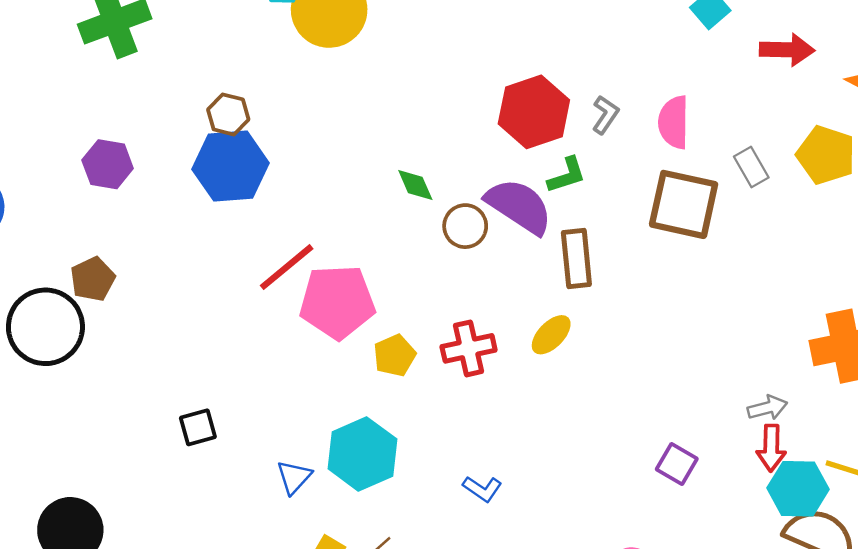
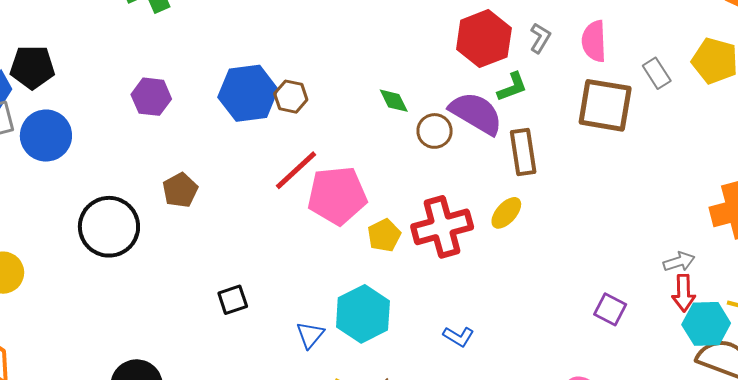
brown hexagon: (228, 114) -> (291, 97), moved
brown pentagon: (93, 279) -> (180, 190), moved
red cross: (469, 348) -> (442, 227), size x1.4

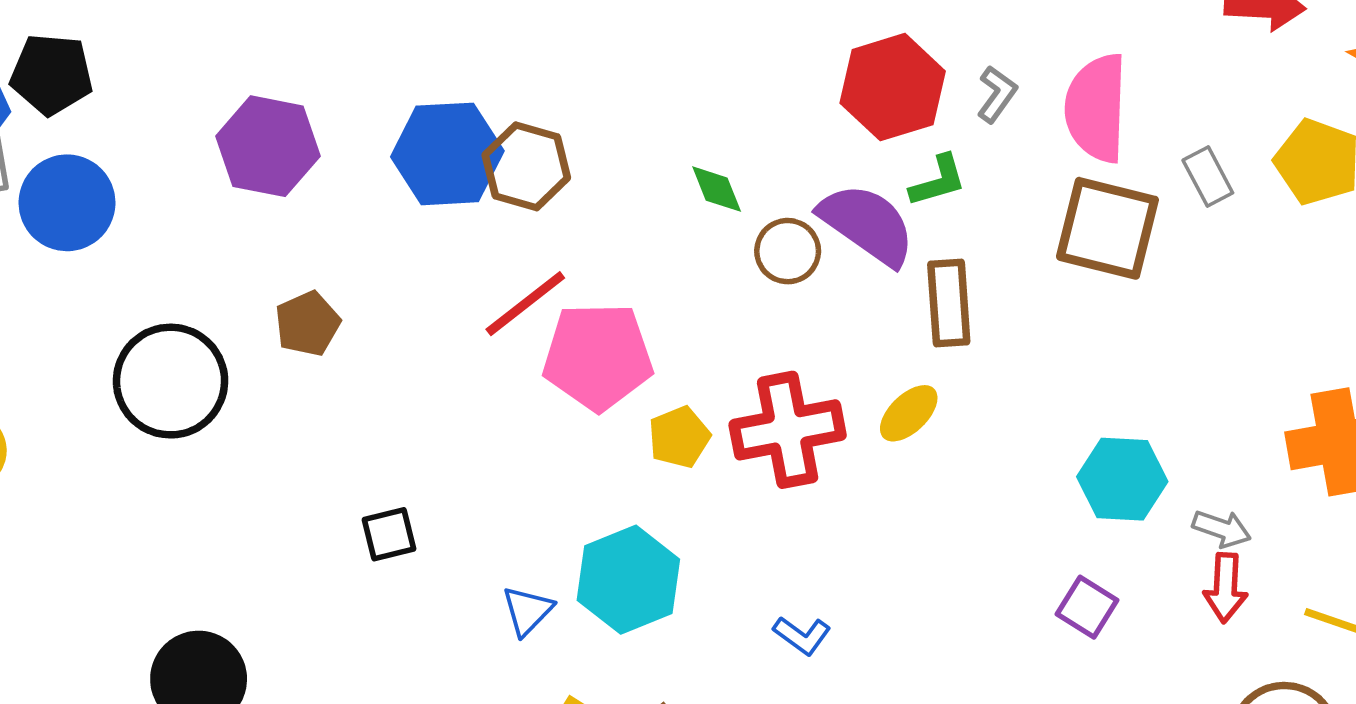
pink semicircle: (594, 41) -> (1096, 108), size x1.4
purple hexagon: (151, 97) -> (268, 146), size x1.4
brown hexagon: (291, 97) -> (526, 166), size x1.4
gray arrow: (679, 262) -> (1222, 529), turned 32
cyan hexagon: (706, 324) -> (1122, 479), moved

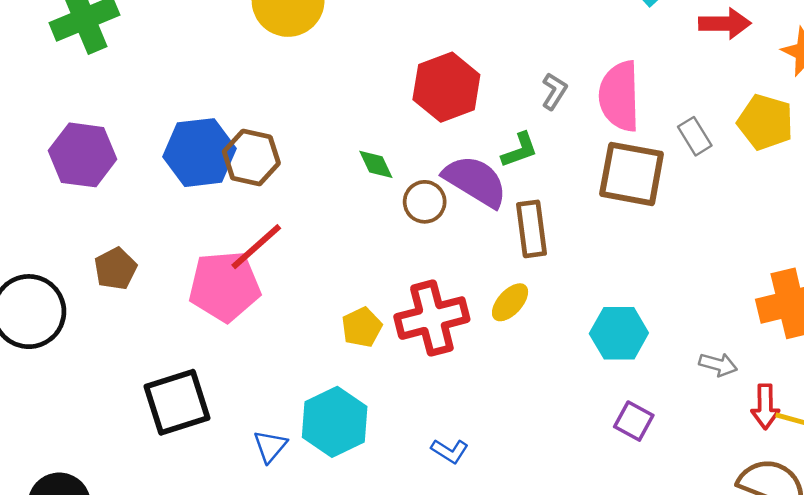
red hexagon: (893, 87) -> (446, 87), moved
pink pentagon: (598, 357) -> (225, 286), moved
cyan hexagon: (1122, 479) -> (619, 333), moved
black square: (389, 534) -> (177, 402), size x1.8
red arrow: (1226, 588) -> (765, 407), moved

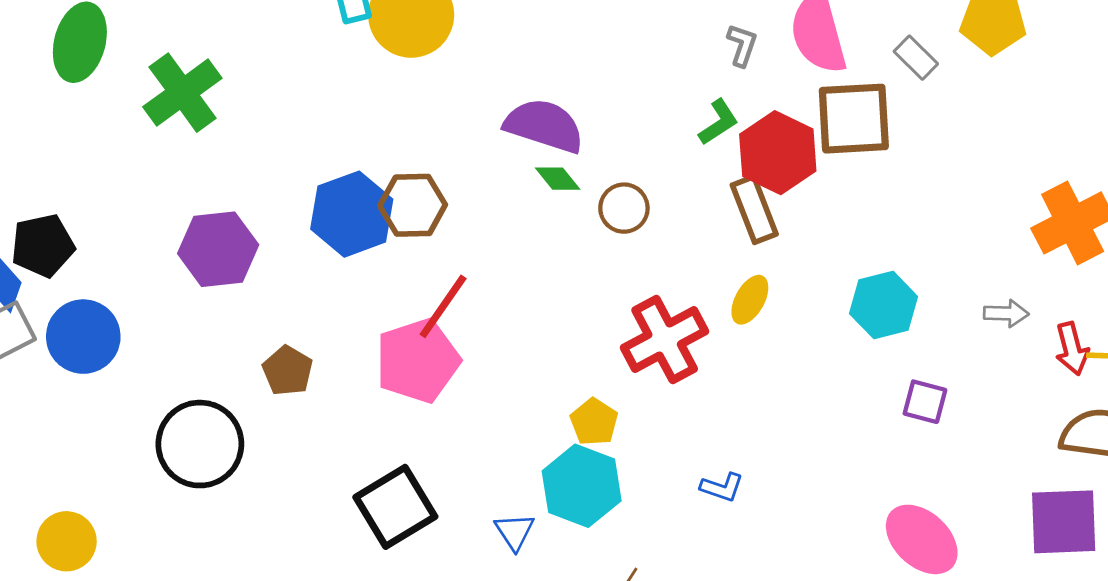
red hexagon: (446, 87) -> (778, 153), moved
purple semicircle: (475, 181) -> (544, 126), moved
yellow pentagon: (362, 327) -> (594, 422), moved

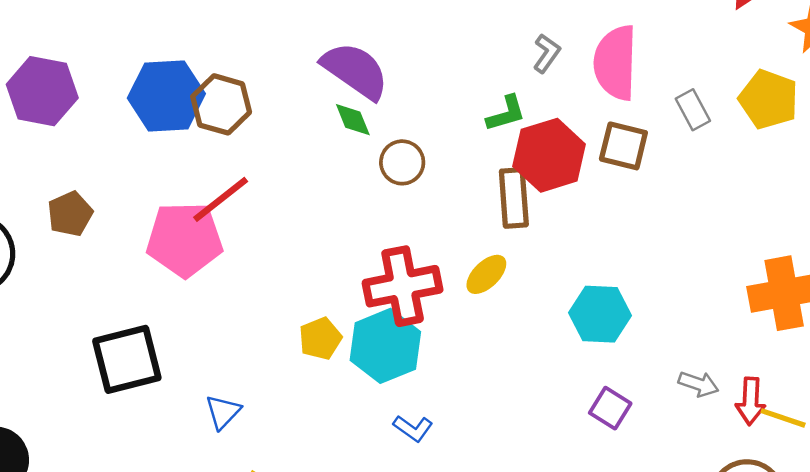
brown square: (854, 119) -> (623, 146), size x0.7
gray arrow: (1006, 313) -> (699, 384), moved
cyan hexagon: (582, 486) -> (385, 346), moved

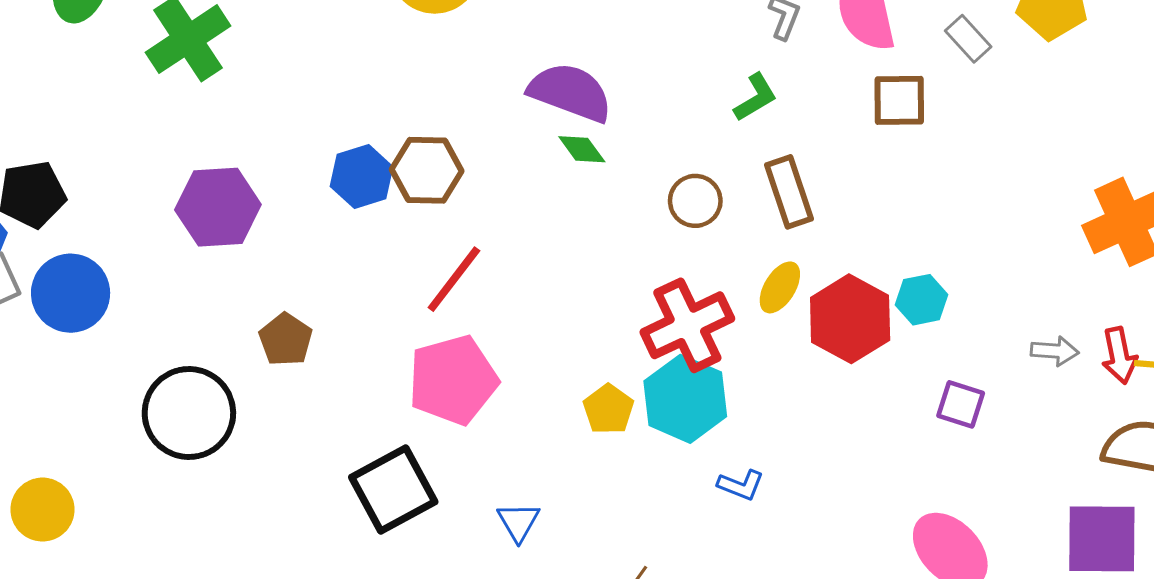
blue hexagon: (166, 96) -> (362, 177), size x0.7
red hexagon: (549, 155) -> (850, 319), moved
brown circle: (402, 162) -> (695, 201), moved
pink pentagon: (185, 239) -> (453, 380), moved
cyan hexagon: (600, 314) -> (922, 300), size x0.7

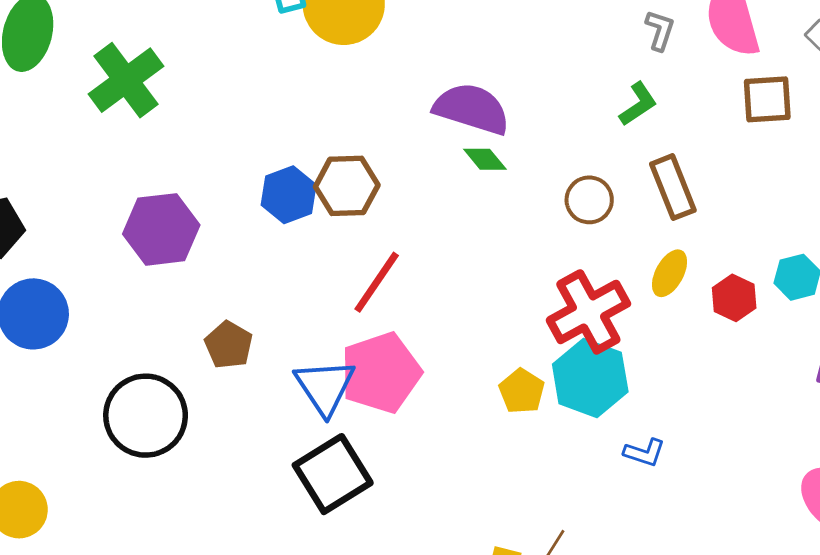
red hexagon: (850, 319) -> (734, 298), size x0.6
blue triangle: (518, 522) -> (325, 387), moved, size x1.6

